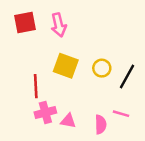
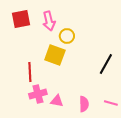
yellow circle: (102, 68) -> (67, 36), moved
pink line: (121, 114) -> (111, 103), moved

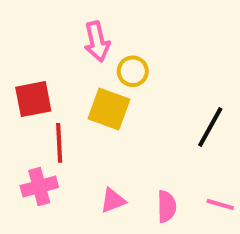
red square: (21, 19) -> (33, 99), moved
pink cross: (38, 94) -> (39, 187), moved
pink triangle: (57, 101) -> (113, 200), turned -32

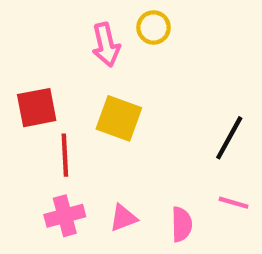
yellow circle: (133, 71) -> (154, 27), moved
pink cross: (39, 187) -> (65, 216), moved
pink line: (220, 204) -> (234, 203), moved

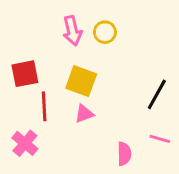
yellow circle: (154, 27) -> (105, 32), moved
pink cross: (65, 216) -> (25, 143), moved, turned -35
pink triangle: (123, 218) -> (84, 114), moved

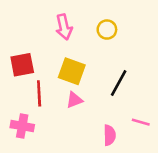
yellow circle: (105, 32) -> (107, 30), moved
black line: (157, 94) -> (119, 83), moved
pink cross: (25, 143) -> (22, 126), turned -30

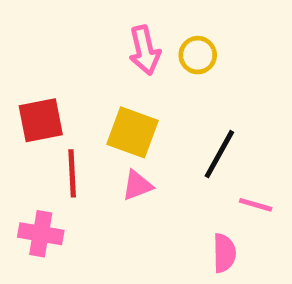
pink arrow: (64, 27) -> (145, 50), moved
pink line: (141, 122) -> (256, 205), moved
pink semicircle: (110, 135) -> (224, 253), moved

